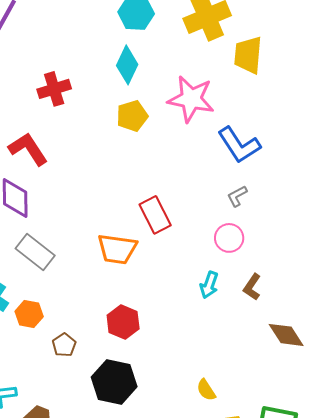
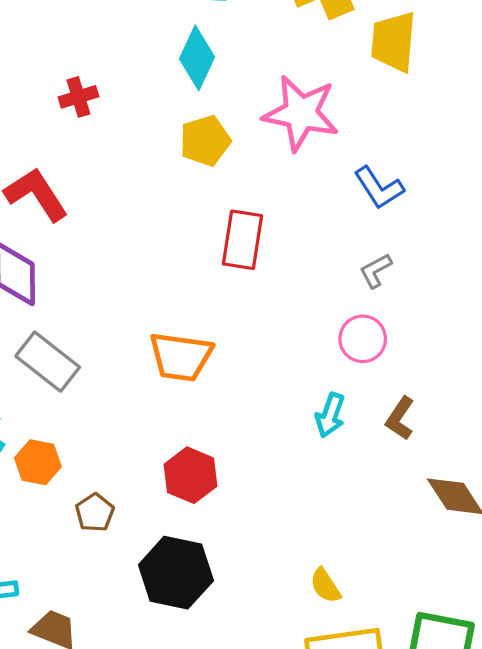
red cross: (54, 89) -> (78, 97), size x0.7
blue L-shape: (239, 145) -> (379, 188), size x0.7
red rectangle: (155, 215) -> (242, 240), moved, turned 36

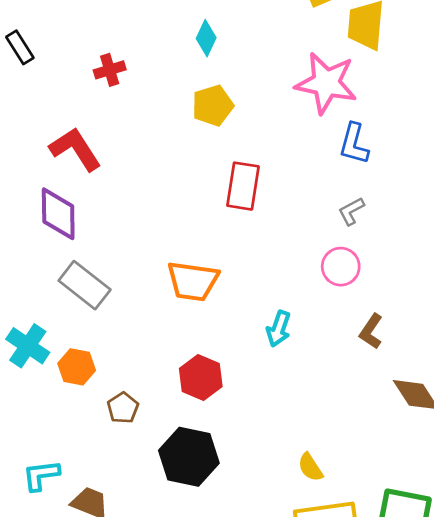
cyan diamond: (197, 58) -> (206, 38), size x0.7
pink star: (301, 113) -> (326, 83), moved
blue L-shape: (379, 188) -> (354, 144), turned 48
cyan arrow: (330, 415) -> (279, 329), moved

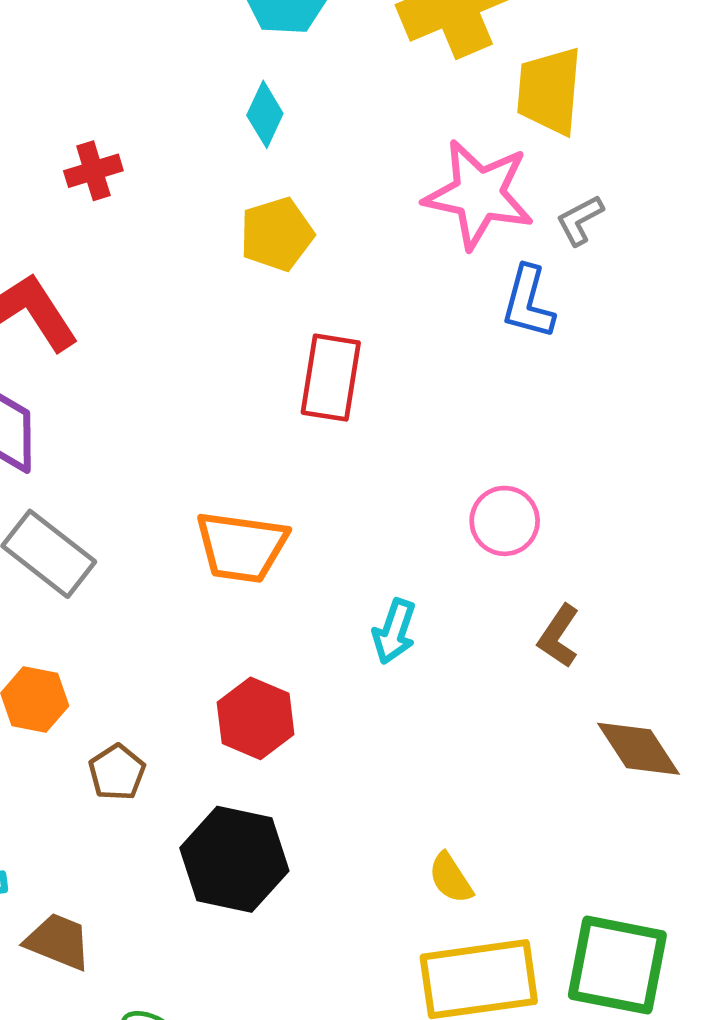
gray L-shape: (351, 211) -> (580, 220), moved

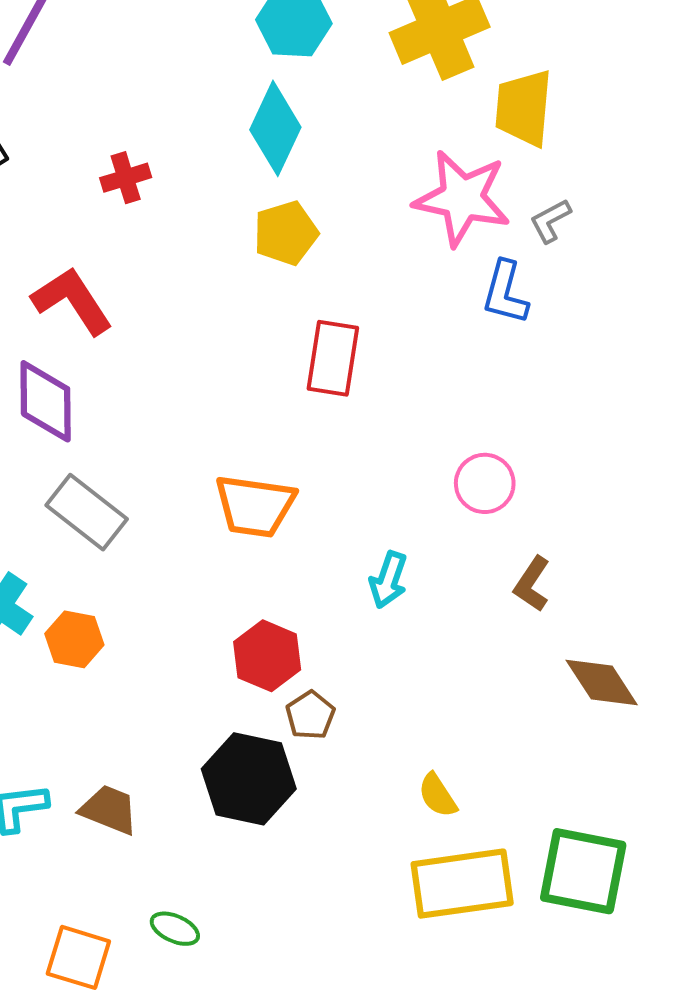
cyan diamond: (265, 114) -> (275, 128), size x1.6
brown pentagon: (117, 772) -> (310, 715), moved
brown trapezoid: (58, 942) -> (109, 810), moved

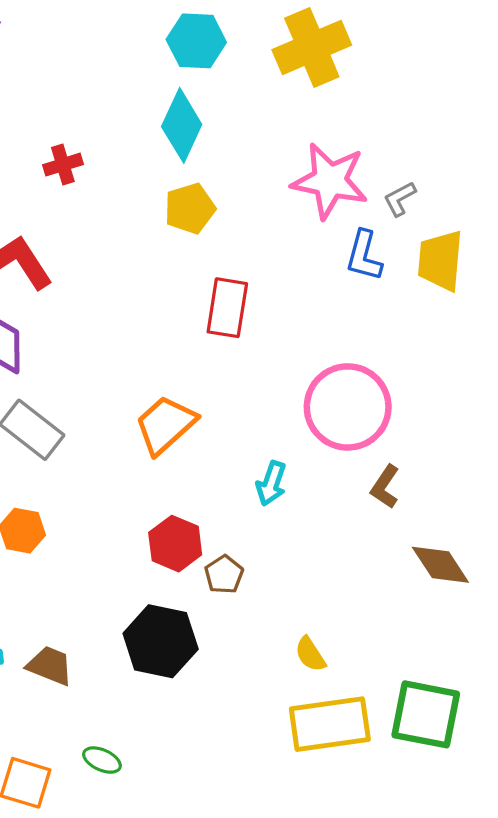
yellow trapezoid: (524, 108) -> (440, 261), moved
pink circle: (485, 483) -> (348, 407), size x1.8
orange trapezoid: (255, 506) -> (165, 425), turned 130
brown pentagon: (310, 715) -> (224, 575), moved

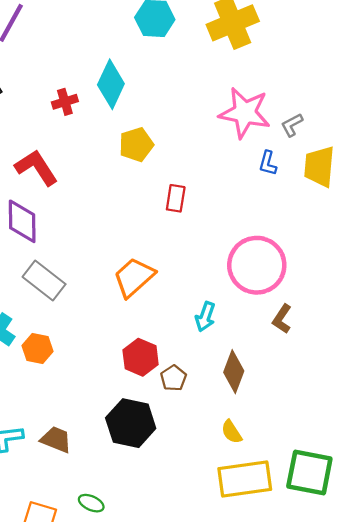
cyan diamond: (182, 125) -> (111, 84), moved
yellow pentagon: (190, 208) -> (136, 145), moved
blue L-shape: (364, 256) -> (268, 163), size x0.7
red rectangle: (227, 308) -> (176, 198), size x0.7
brown diamond: (440, 565) -> (234, 372), moved, turned 54

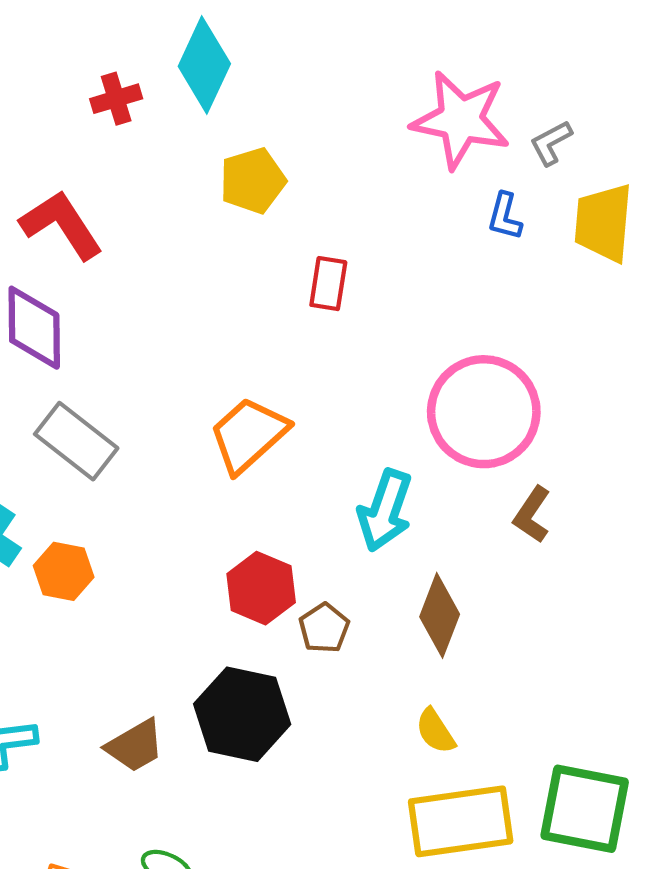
cyan arrow: (205, 317) -> (385, 510), size x1.4
brown trapezoid: (56, 440) -> (135, 746), moved, turned 128

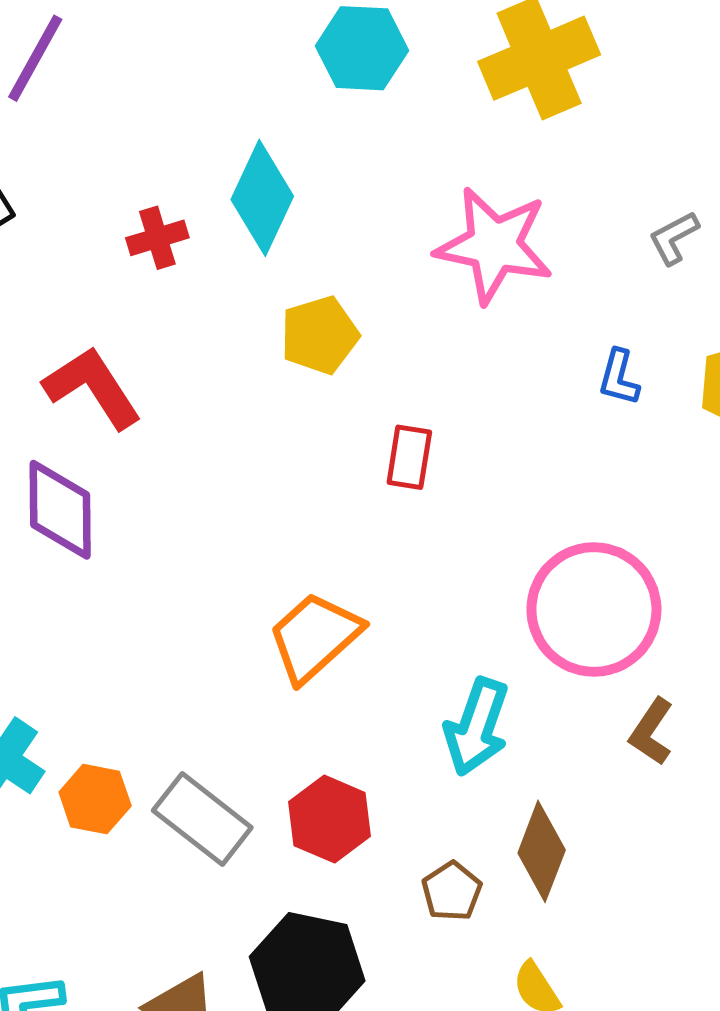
pink star: (461, 120) -> (494, 245), moved
gray L-shape: (551, 143) -> (674, 238), moved
gray rectangle: (76, 441) -> (202, 819), moved
brown pentagon: (324, 628) -> (452, 891), moved

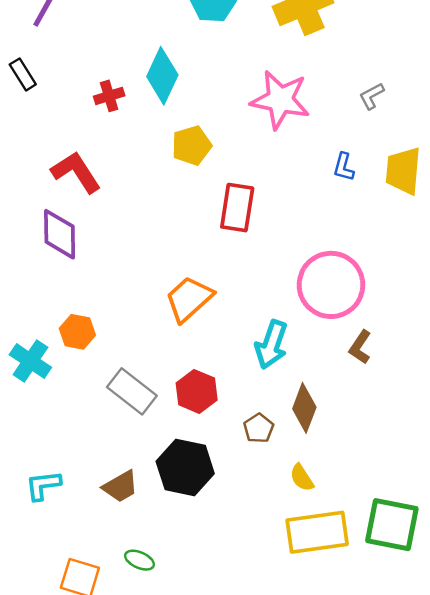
red rectangle: (409, 457) -> (237, 208), size x1.5
orange hexagon: (95, 799) -> (77, 332), moved

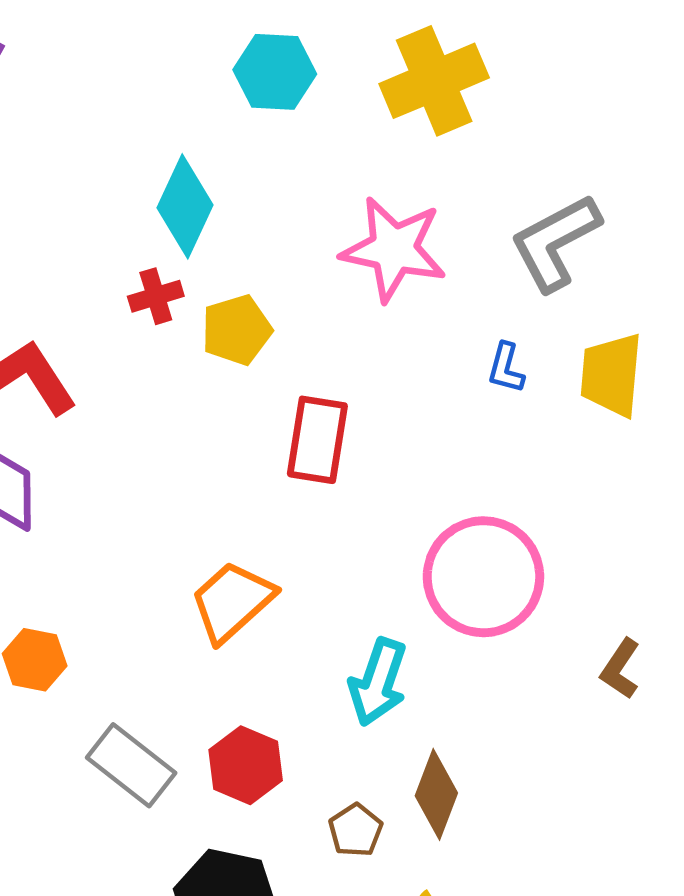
red cross: (109, 96) -> (156, 296), moved
gray L-shape: (372, 96) -> (555, 242), size x2.0
brown L-shape: (360, 347) -> (620, 669), moved

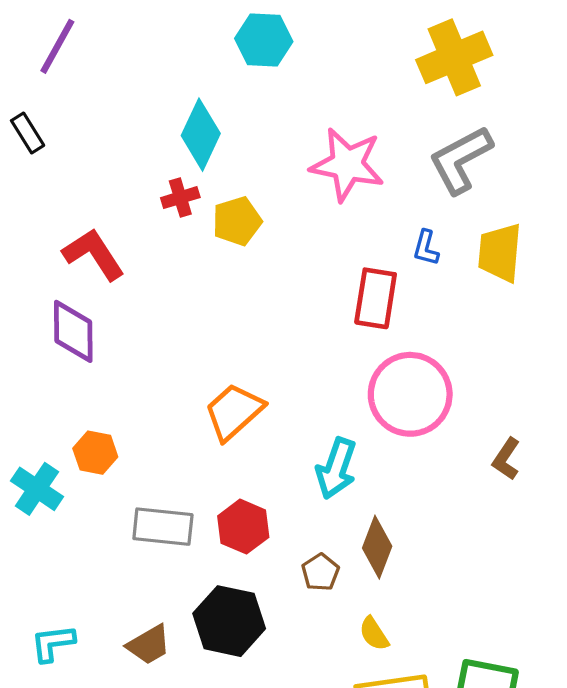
yellow cross: (434, 81) -> (454, 57), moved
red rectangle: (317, 440) -> (376, 298), moved
gray rectangle: (131, 765) -> (163, 527), turned -32

